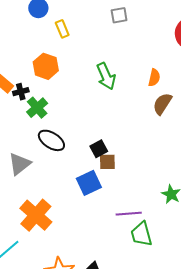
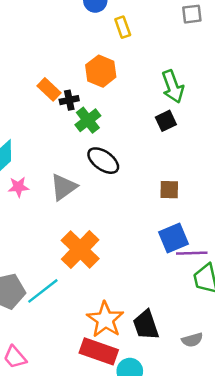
black square: (99, 149) -> (166, 121), moved
blue square: (89, 183) -> (174, 238), moved

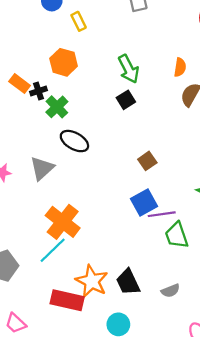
brown square: (169, 190) -> (147, 161), moved, turned -30
cyan line: (43, 291) -> (53, 250), moved
red rectangle: (99, 351) -> (67, 300), moved

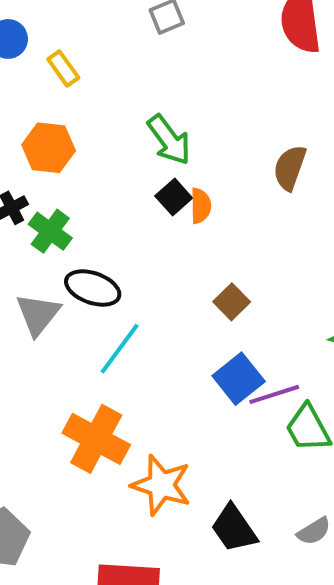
orange semicircle: (180, 67) -> (201, 206), moved
gray triangle: (42, 168) -> (38, 314), moved
cyan line: (53, 250) -> (120, 349), moved
orange star: (92, 281) -> (161, 485), moved

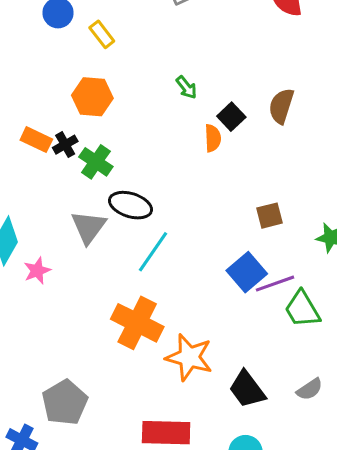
green arrow: (169, 140) -> (186, 87), size x0.6
black square: (174, 197) -> (231, 117), moved
brown square: (232, 302) -> (270, 216), moved, turned 32

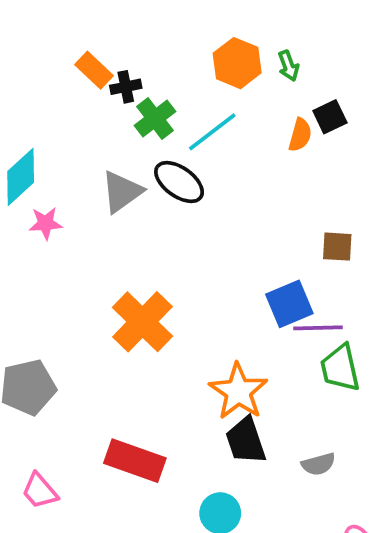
orange hexagon: (92, 97) -> (237, 63), moved
cyan line: (153, 252) -> (212, 132), moved
orange star: (189, 357) -> (238, 391), moved

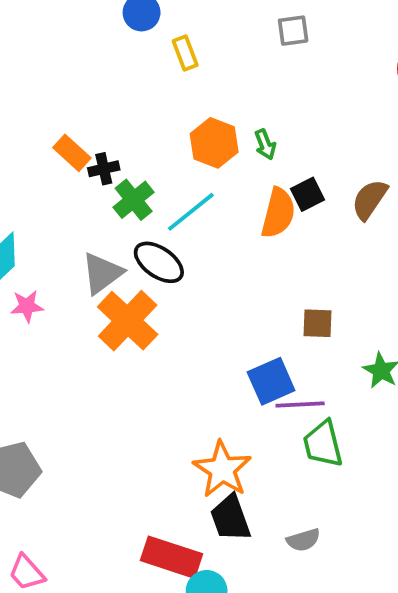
orange semicircle: (300, 135) -> (278, 213), size x1.5
orange cross: (142, 322) -> (128, 321), moved
red rectangle: (135, 461) -> (172, 557), moved

